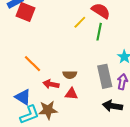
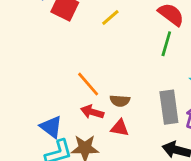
yellow line: (80, 22) -> (110, 17), moved
orange line: (33, 64) -> (88, 84), moved

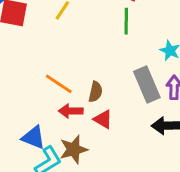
brown semicircle: (120, 101) -> (95, 92), turned -66
red triangle: (120, 128) -> (103, 119), turned 36

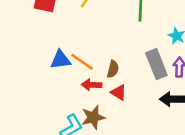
blue triangle: (33, 138) -> (60, 60), moved, turned -30

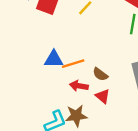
orange line: (82, 62) -> (73, 64), turned -60
brown semicircle: (113, 69) -> (100, 74), turned 105

